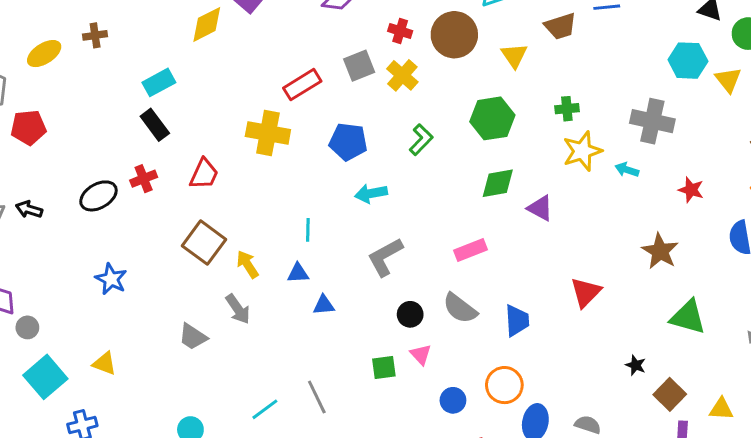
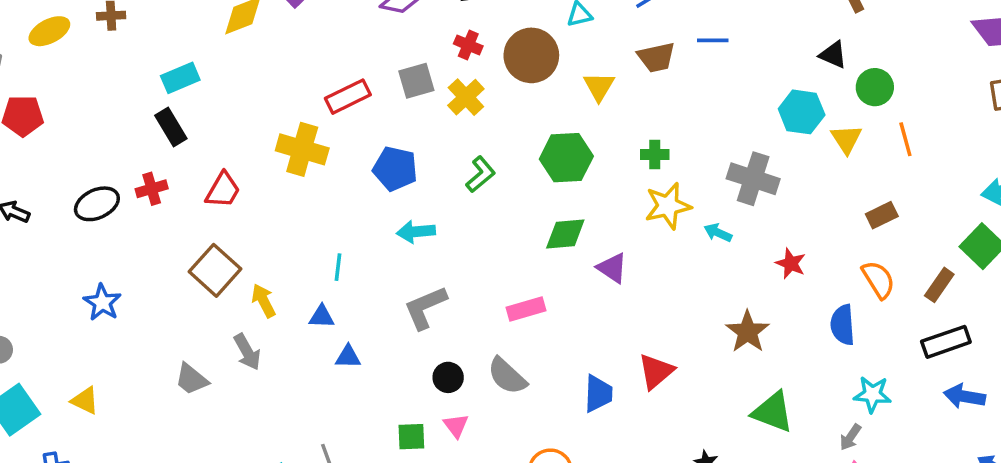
blue trapezoid: (517, 321) -> (598, 394), moved

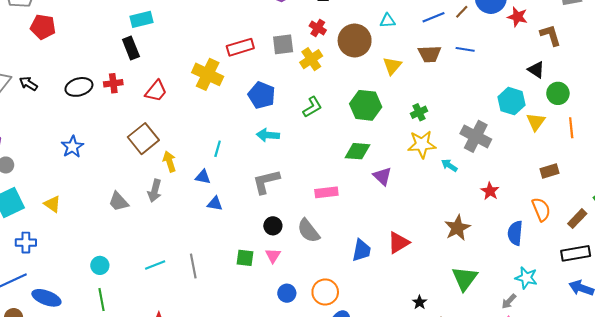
green cross: (655, 155) -> (419, 112), turned -35
gray arrow: (247, 352) -> (155, 191), turned 35
green triangle: (773, 412) -> (465, 279), turned 36

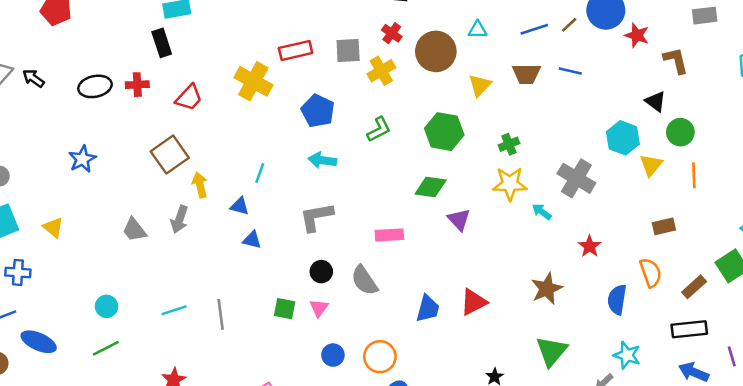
green line: (101, 300) -> (106, 348), turned 70

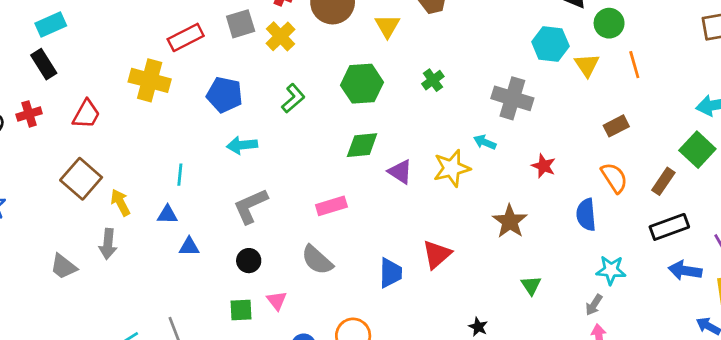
yellow star: (510, 184) -> (452, 168), moved
black circle: (321, 272) -> (249, 261), moved
green triangle: (552, 351) -> (531, 285), size x0.6

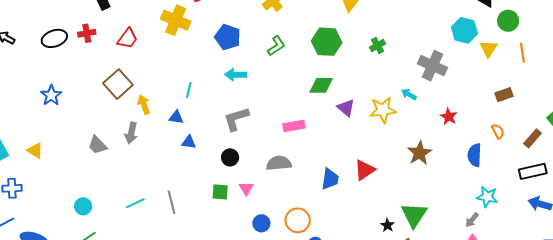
orange semicircle: (614, 178) -> (498, 131), size x0.7
gray semicircle: (317, 260) -> (279, 163), turned 125
green triangle: (531, 285) -> (414, 215), moved, size x1.8

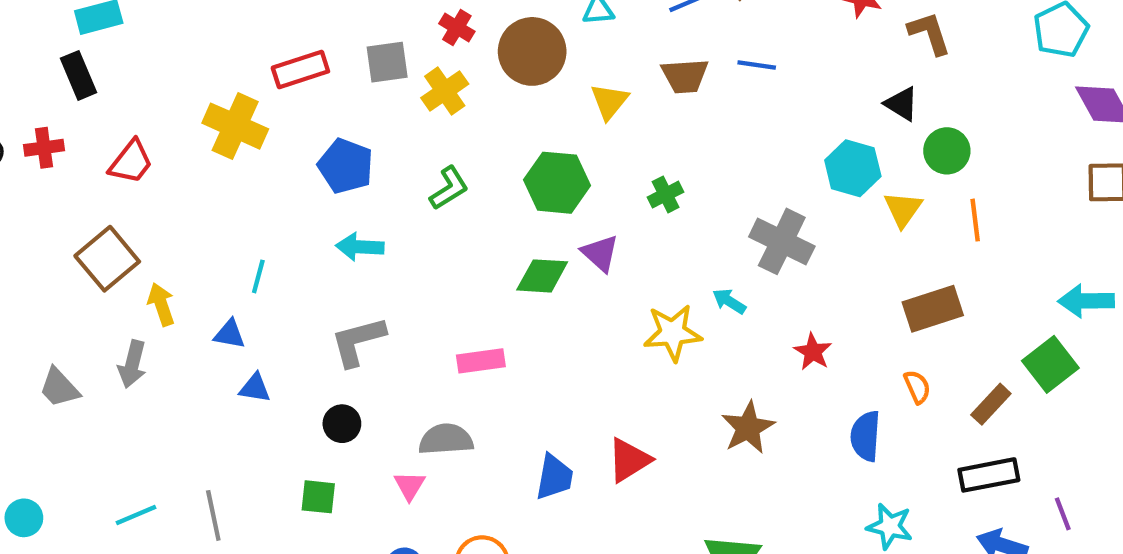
brown rectangle: (504, 95) -> (933, 309), size x1.5
purple triangle: (346, 108) -> (600, 253), moved
pink triangle: (246, 188) -> (410, 486), moved

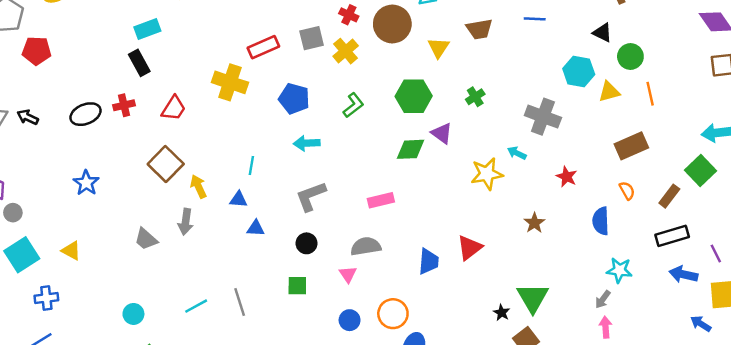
blue line: (757, 65) -> (535, 19), moved
yellow triangle: (903, 209) -> (609, 92), turned 45
brown star: (748, 428) -> (534, 223), size x0.7

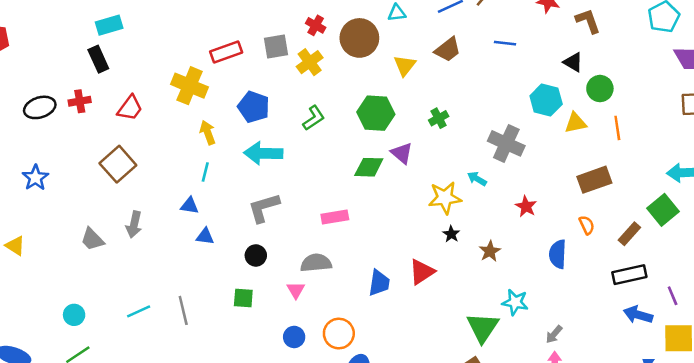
brown trapezoid: (479, 29) -> (448, 50), turned -32
cyan arrow: (307, 143) -> (263, 153), size x1.4
yellow arrow: (198, 187) -> (208, 133), moved
cyan star: (619, 270) -> (515, 302), moved
black star: (502, 313) -> (451, 234), moved

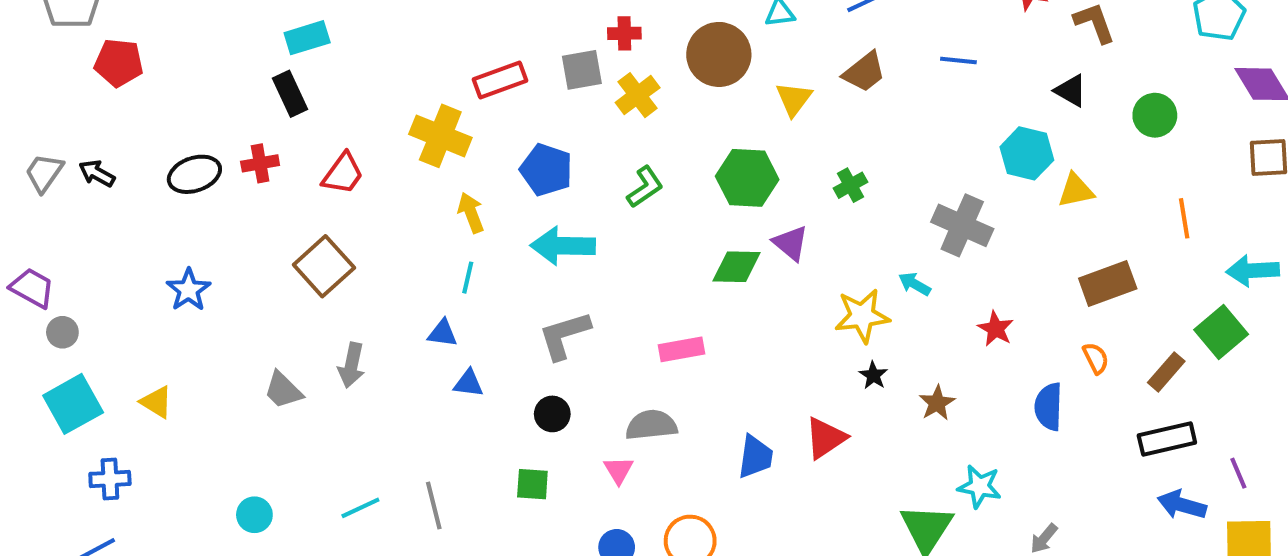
red cross: (316, 25) -> (624, 33), moved, turned -30
green circle: (600, 89) -> (1155, 115), moved
orange line: (617, 128) -> (1184, 218), moved

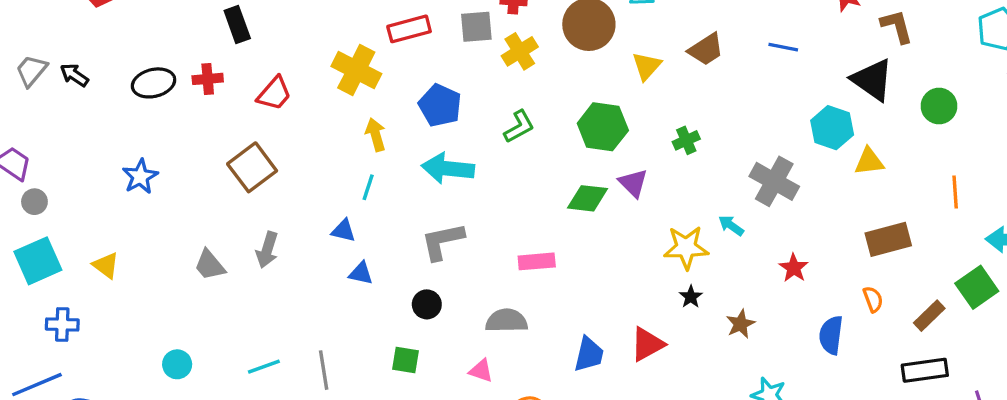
black triangle: (1071, 91) -> (872, 80), size x1.6
pink triangle: (619, 470) -> (481, 371), moved, turned -45

